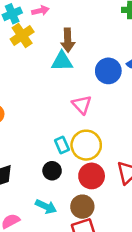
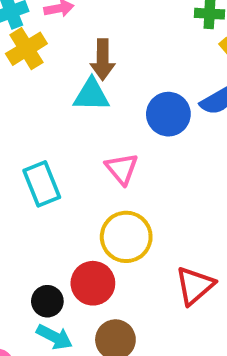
cyan rectangle: (62, 145) -> (42, 184), moved, size x1.5
black circle: (52, 171) -> (47, 301), moved
red circle: (92, 176) -> (93, 283), moved

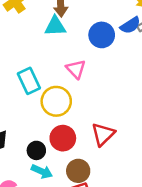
yellow circle: (126, 237) -> (56, 101), moved
red triangle: (195, 286) -> (103, 134), moved

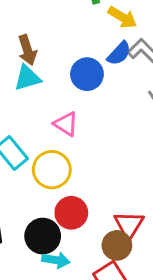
red triangle: (103, 134) -> (129, 225), moved
black circle: (36, 150) -> (43, 236), size x1.5
brown circle: (78, 171) -> (117, 245), moved

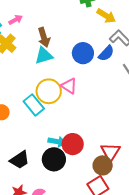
blue semicircle: (119, 53) -> (106, 53), moved
yellow circle: (52, 170) -> (49, 91), moved
cyan arrow: (56, 260) -> (57, 142), moved

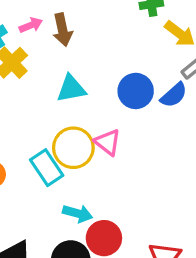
brown arrow: (44, 37) -> (62, 30), moved
cyan arrow: (57, 142) -> (78, 213), moved

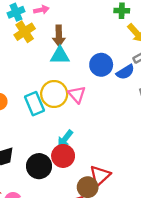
brown arrow: (62, 30) -> (59, 36), moved
cyan arrow: (78, 213) -> (65, 139), moved, turned 102

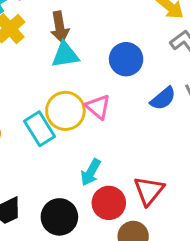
blue semicircle: (125, 72) -> (163, 98), moved
red circle: (63, 156) -> (109, 203), moved
red triangle: (100, 176) -> (149, 191), moved

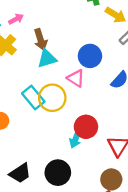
pink triangle: (98, 107) -> (76, 78), moved
cyan rectangle: (40, 129) -> (33, 98), moved
red circle: (109, 203) -> (86, 127), moved

